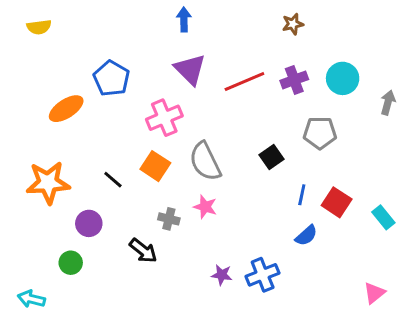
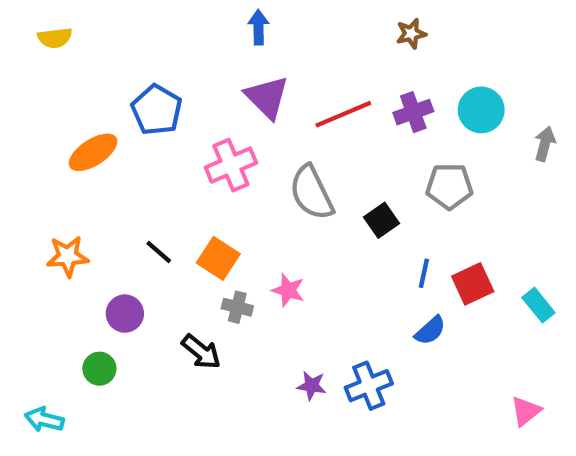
gray semicircle: (205, 161) -> (311, 193), moved
orange square: (155, 166) -> (218, 258), moved
orange star: (48, 183) -> (68, 256), size x0.7
red square: (337, 202) -> (473, 284), turned 32

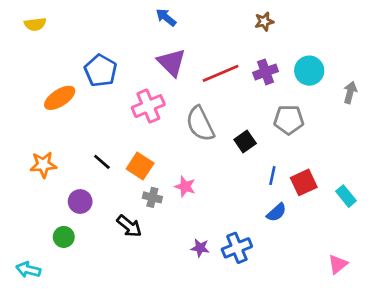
blue arrow: (258, 27) -> (166, 17), turned -50

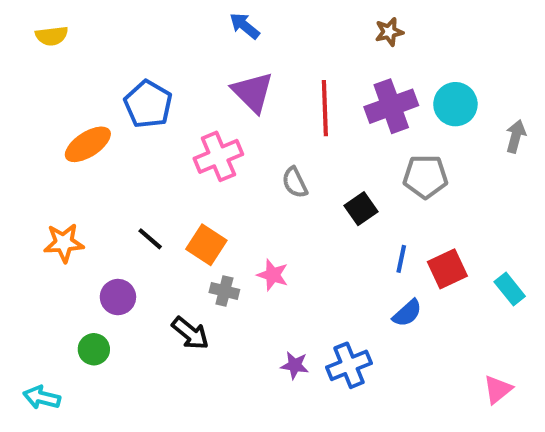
purple cross: (266, 72) -> (391, 106), size x1.4
red line: (221, 73) -> (325, 108), turned -69
gray semicircle: (200, 124) -> (295, 183), size x0.6

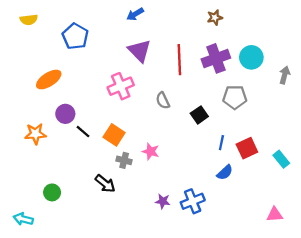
blue arrow: (245, 26) -> (135, 14), turned -70
blue pentagon: (148, 104) -> (75, 36), moved
purple circle: (118, 297) -> (65, 114), moved
pink triangle: (498, 389) -> (275, 215), turned 35

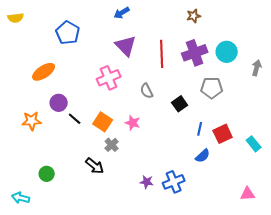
yellow semicircle: (29, 20) -> (16, 18), moved
pink star: (151, 151) -> (133, 123), moved
gray cross: (124, 160) -> (112, 145), turned 32

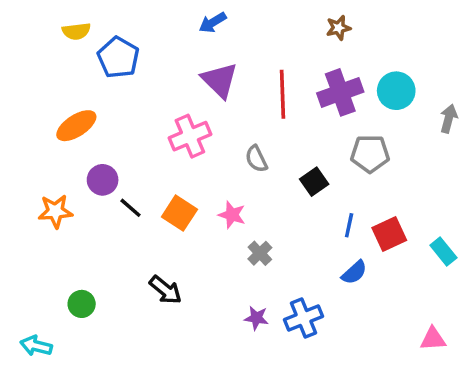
yellow semicircle: (16, 18) -> (76, 31), moved
gray cross: (112, 145) -> (260, 253), moved

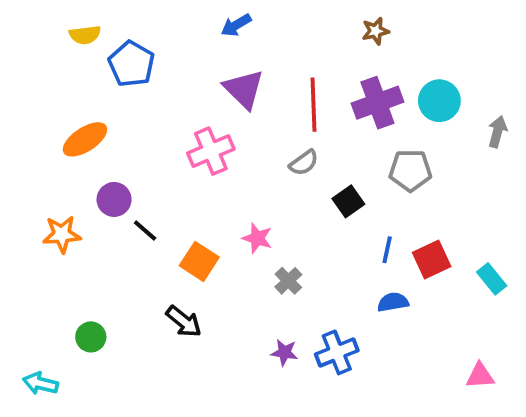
gray semicircle: (256, 159) -> (304, 163), moved, turned -100
orange square: (179, 213) -> (199, 261), moved
blue semicircle: (354, 272) -> (393, 302), turned -148

